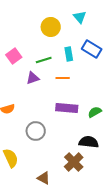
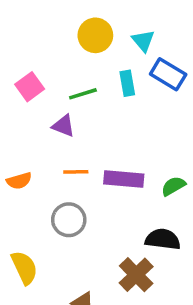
cyan triangle: (80, 17) -> (143, 41), moved
purple triangle: (33, 78) -> (63, 126), turned 40
orange line: (63, 78) -> (76, 172), moved

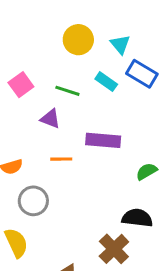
cyan rectangle: (127, 83) -> (106, 82), turned -45
green line: (83, 94) -> (67, 91), turned 35
purple rectangle: (124, 179) -> (103, 140), moved
gray circle: (69, 220) -> (33, 201), moved

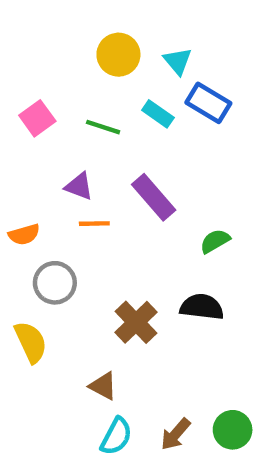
purple triangle: (50, 119) -> (79, 186), moved
purple rectangle: (103, 140) -> (154, 197), turned 44
brown cross: (114, 249) -> (136, 322), moved

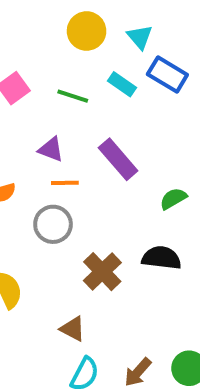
gray circle: (55, 283) -> (53, 224), moved

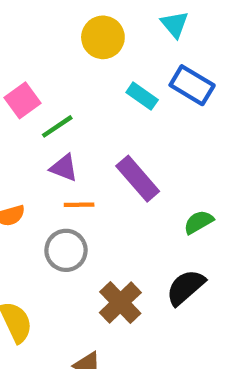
cyan triangle: (140, 37) -> (175, 24), moved
green line: (73, 96) -> (57, 126), moved, turned -52
black semicircle: (161, 258) -> (186, 287), turned -48

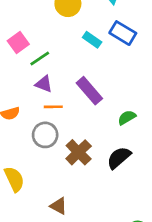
brown cross: (120, 303) -> (79, 152), moved

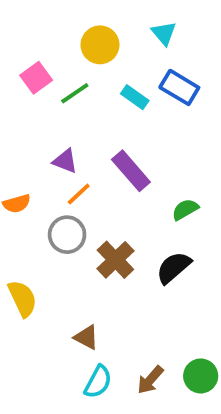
pink square: (18, 42) -> (36, 78), moved
green line: (40, 59) -> (75, 93), moved
orange line: (53, 107) -> (79, 194), turned -42

